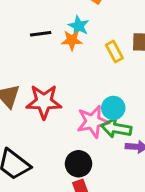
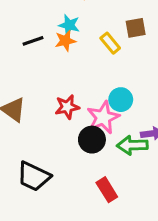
red star: (44, 102) -> (67, 107), moved, size x0.7
green arrow: (116, 128) -> (132, 145), moved
black circle: (78, 164) -> (92, 140), moved

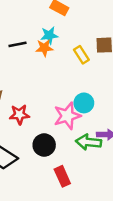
cyan star: (69, 25) -> (49, 35), turned -30
red star: (67, 107) -> (19, 114), moved
black circle: (92, 140) -> (44, 145), moved

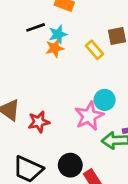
black line: (17, 44) -> (36, 27), moved
black circle: (44, 145) -> (70, 165), moved

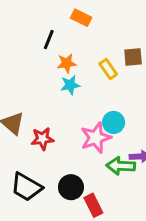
black line: (36, 27) -> (49, 40), turned -54
cyan star: (58, 34) -> (70, 85), moved

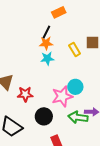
orange rectangle: (81, 18) -> (59, 12), turned -56
black line: (49, 40) -> (46, 32), moved
black circle: (71, 187) -> (44, 116), moved

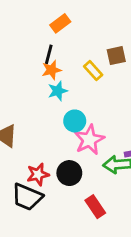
cyan circle: (75, 87) -> (75, 121), moved
red star: (25, 94) -> (38, 174), moved

